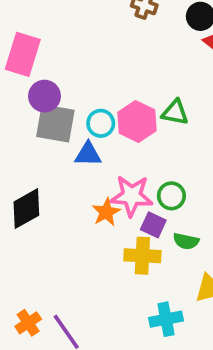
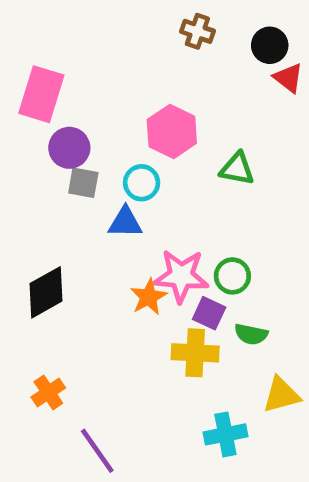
pink hexagon: (137, 122) -> (172, 131), moved
gray square: (55, 123) -> (83, 183), size x0.6
orange cross: (28, 323) -> (48, 392), moved

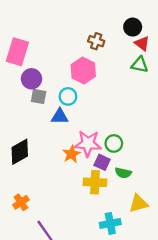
brown cross: (197, 31) -> (96, 41), moved
green triangle: (237, 169) -> (140, 65), moved

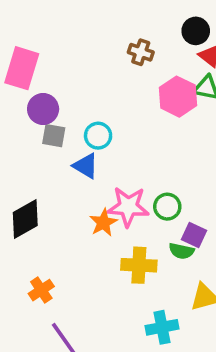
pink hexagon: (83, 71) -> (178, 97), moved
blue triangle: (60, 116) -> (86, 166), turned 30
purple square: (102, 162) -> (194, 235), moved
orange cross: (21, 202) -> (41, 290), moved

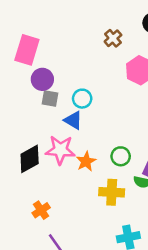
brown cross: (141, 52) -> (113, 38), turned 30
pink star: (128, 207) -> (60, 150), moved
green circle: (167, 207) -> (121, 156), moved

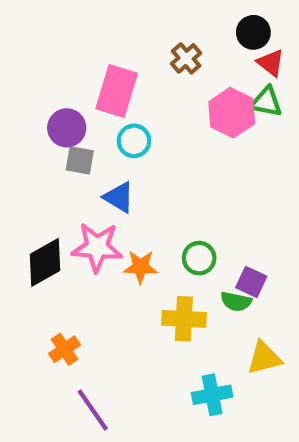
pink rectangle: (27, 50) -> (117, 91), moved
cyan circle: (82, 99) -> (134, 141), moved
orange star: (86, 161) -> (141, 267), turned 30

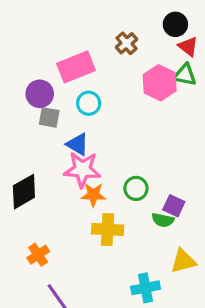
pink rectangle: (117, 91) -> (76, 67), turned 51
pink star: (97, 247) -> (82, 170), moved
yellow cross: (184, 319) -> (108, 229), moved

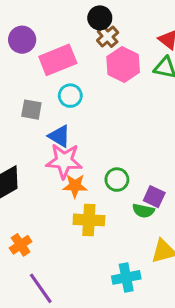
black circle: (175, 24) -> (100, 18), moved
pink hexagon: (160, 83) -> (123, 65), moved
purple circle: (40, 94) -> (22, 40), moved

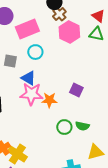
green circle: (117, 180) -> (64, 127), moved
orange star: (75, 186) -> (49, 100), moved
purple square: (154, 197) -> (76, 90), moved
yellow cross: (89, 220) -> (17, 154), moved, turned 30

